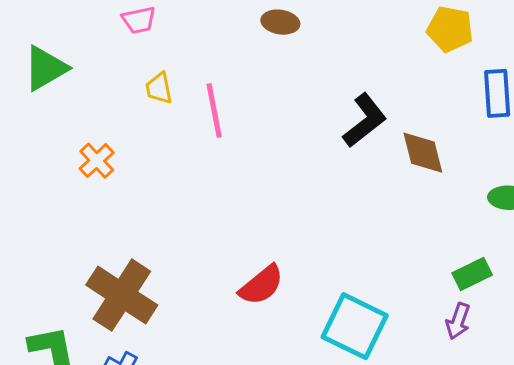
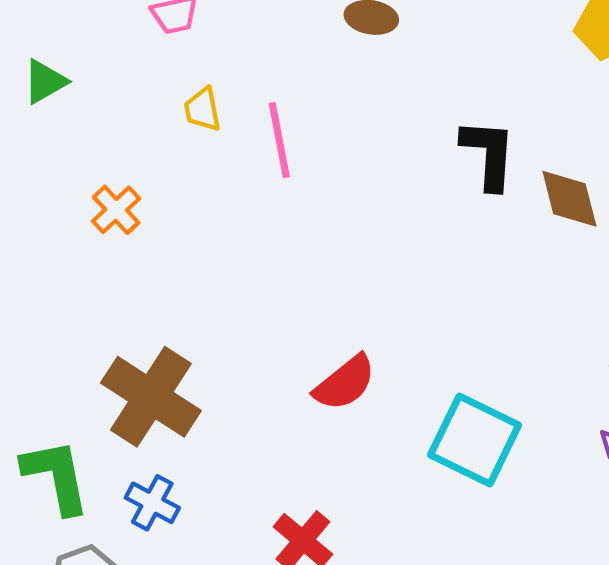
green triangle: (46, 68) -> (45, 82), size x0.7
black L-shape: (365, 120) -> (489, 154), turned -48

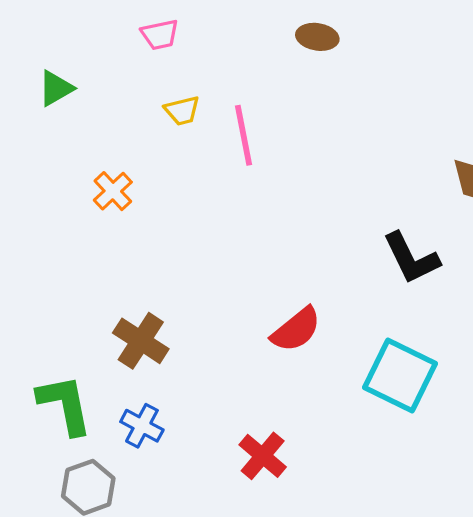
yellow trapezoid: (203, 109) -> (182, 111), turned -93
black L-shape: (489, 154) -> (411, 258), moved, turned 150
brown cross: (151, 397) -> (141, 341), size x0.7

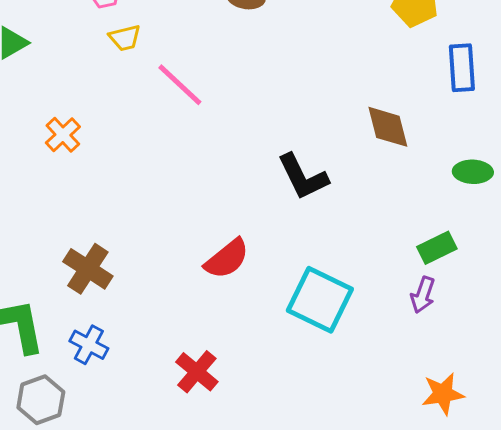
yellow trapezoid: (182, 111) -> (125, 38), moved
pink line: (244, 135) -> (180, 85), turned -36
black L-shape: (411, 258) -> (303, 177), moved

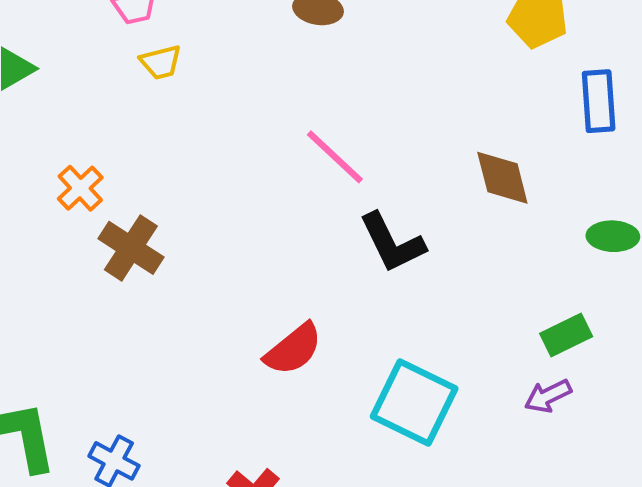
pink line: (180, 85) -> (335, 157), moved
brown cross: (88, 269) -> (131, 248), moved
purple arrow: (423, 295) -> (548, 396), turned 45

